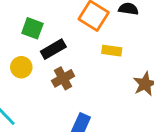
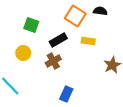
black rectangle: (53, 49) -> (58, 40), moved

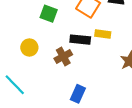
green square: (31, 25) -> (49, 14), moved
black rectangle: (58, 40) -> (80, 40), moved, turned 36

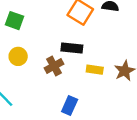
green square: (49, 14) -> (14, 21), moved
yellow rectangle: (103, 34) -> (95, 70), moved

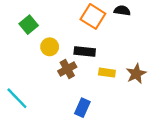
green square: (14, 21) -> (29, 25), turned 30
yellow circle: (18, 56) -> (50, 47), moved

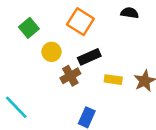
orange square: (93, 16) -> (80, 22), moved
black rectangle: (85, 51) -> (89, 57), turned -30

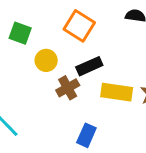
green square: (29, 28) -> (20, 33), turned -30
yellow rectangle: (113, 80) -> (117, 92), size x1.5

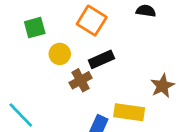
green square: (20, 33) -> (35, 28), turned -35
yellow rectangle: (117, 92) -> (129, 112), moved

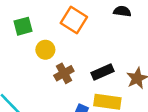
black rectangle: (101, 59) -> (102, 72), moved

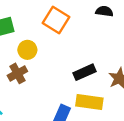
brown cross: (64, 73) -> (17, 73), moved

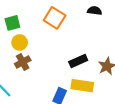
yellow circle: (27, 50) -> (20, 42), moved

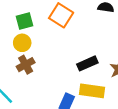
green square: (12, 23) -> (24, 21), moved

